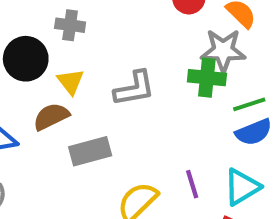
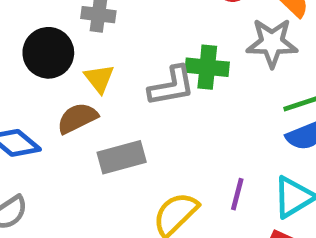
green cross: (207, 78) -> (207, 67), moved
purple line: (192, 184) -> (237, 194), turned 32

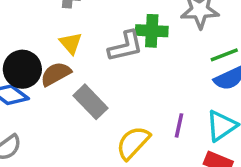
black circle: (48, 53) -> (22, 69), moved
gray rectangle: (122, 157) -> (91, 102), turned 64

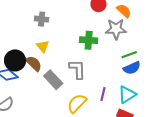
gray L-shape: (126, 46) -> (77, 69), moved, turned -80
brown semicircle: (56, 74) -> (34, 64), turned 72

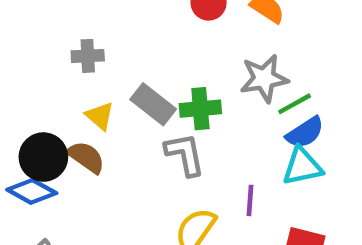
gray star: (116, 29) -> (264, 78), moved
green cross: (89, 40) -> (200, 109), moved
gray rectangle: (53, 80) -> (153, 104), moved
cyan triangle: (127, 95) -> (302, 166), moved, turned 30

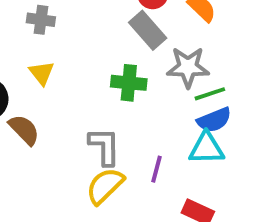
gray rectangle: (153, 104) -> (148, 30), moved
gray L-shape: (185, 154) -> (104, 146), moved
brown semicircle: (86, 157) -> (24, 130), moved

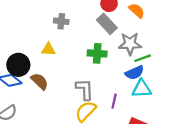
gray cross: (41, 20) -> (61, 21), moved
yellow triangle: (42, 73) -> (48, 49), turned -48
blue semicircle: (214, 120) -> (135, 73), moved

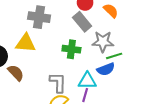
gray cross: (61, 21) -> (39, 17), size x1.5
yellow triangle: (48, 49) -> (26, 43), size x1.5
cyan triangle: (142, 89) -> (87, 81), moved

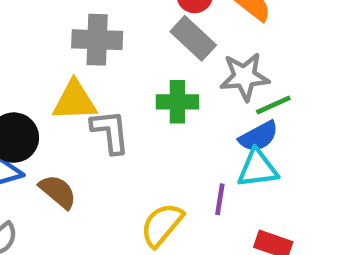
brown semicircle: (16, 73) -> (58, 192), moved
cyan triangle: (87, 81) -> (258, 168), moved
gray L-shape: (58, 82) -> (110, 132), moved

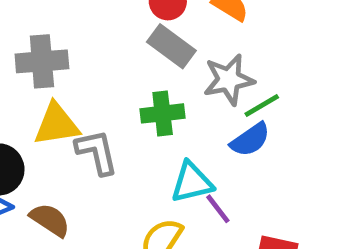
gray cross: (97, 40) -> (42, 61), moved
cyan triangle: (258, 168) -> (192, 182), moved
purple line: (220, 199) -> (218, 209), turned -40

